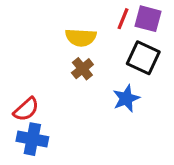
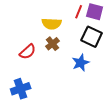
red semicircle: (26, 109) -> (28, 52), moved
blue cross: (32, 139) -> (21, 89), turned -30

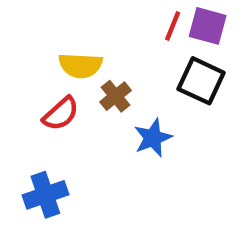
yellow semicircle: (52, 24) -> (80, 65), moved
blue star: (81, 63) -> (153, 138), moved

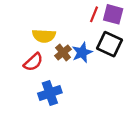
blue star: (153, 138) -> (82, 52), moved
blue cross: (45, 195) -> (50, 93), moved

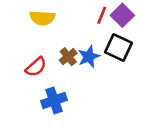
purple square: (113, 14) -> (122, 15), turned 30
yellow semicircle: (44, 36) -> (42, 18), moved

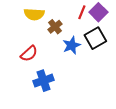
black square: (119, 48) -> (95, 38), turned 35
brown cross: (68, 57) -> (55, 27), moved

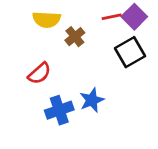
red line: (82, 12) -> (112, 17), turned 56
blue star: (72, 45) -> (92, 100), moved

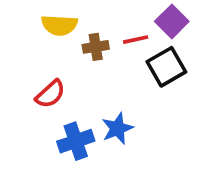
red line: (112, 17) -> (136, 40), moved
brown cross: (75, 37) -> (96, 47), turned 30

